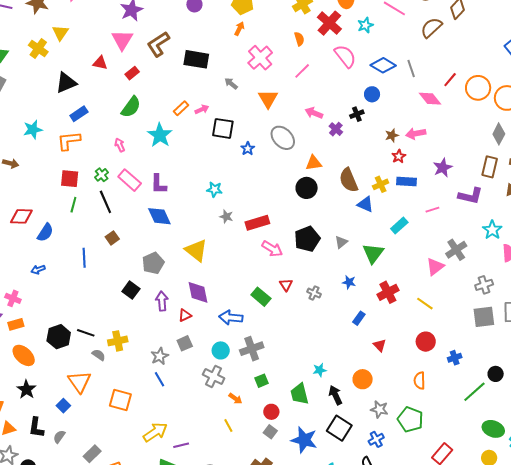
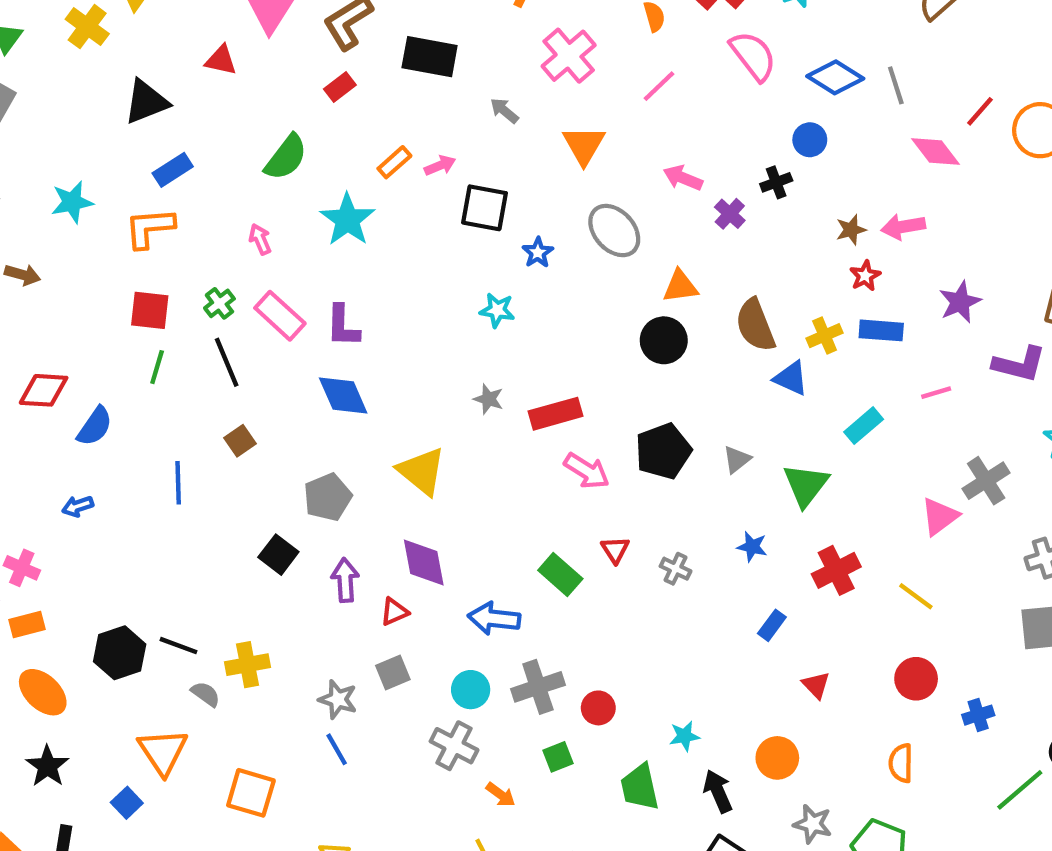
red rectangle: (132, 73) -> (340, 87), moved
cyan star: (215, 189) -> (497, 310), moved
gray star: (160, 356) -> (338, 699), turned -30
red circle: (271, 412) -> (598, 708), moved

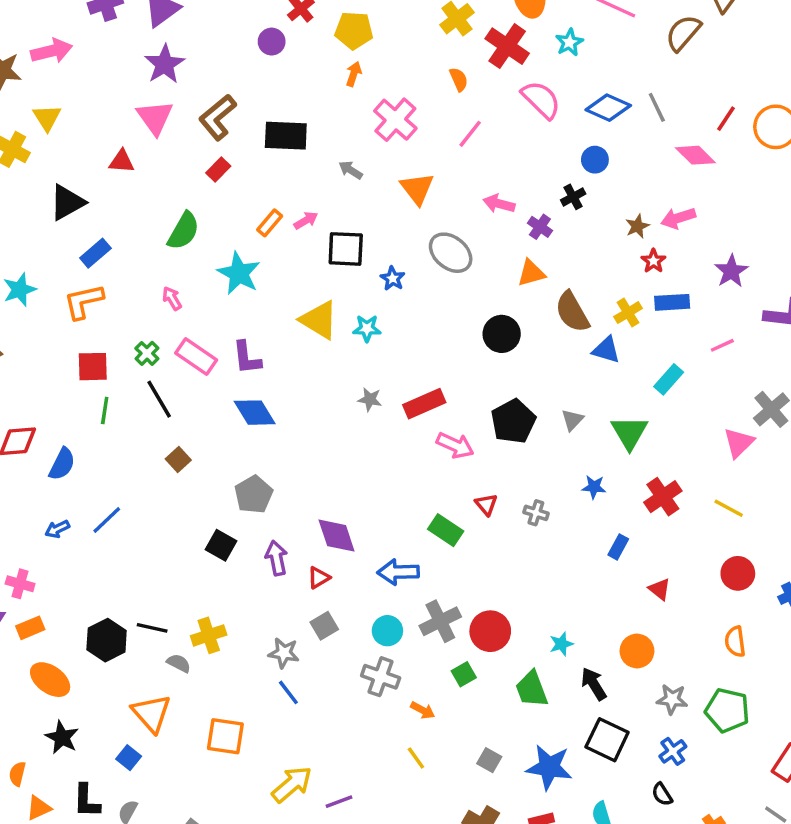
orange triangle: (680, 286) -> (531, 273), moved
yellow triangle: (422, 471) -> (319, 320), moved
blue line: (178, 483) -> (107, 520), moved, turned 56
red circle: (598, 708) -> (490, 631), size x1.5

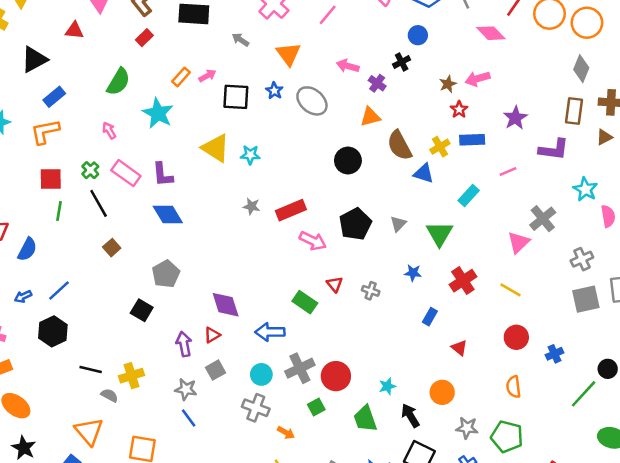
blue star: (393, 278) -> (274, 91), moved
purple arrow: (276, 558) -> (184, 344), moved
black hexagon: (107, 640) -> (53, 331), moved

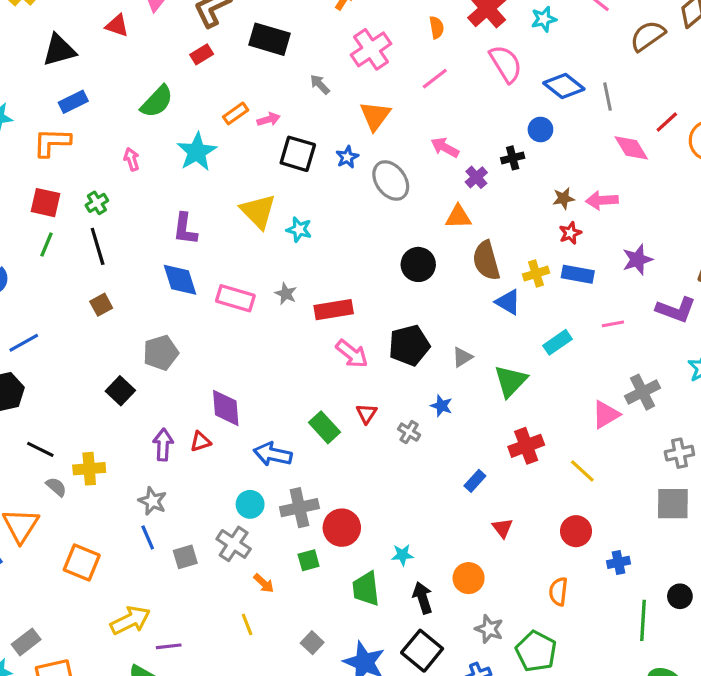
pink rectangle: (126, 173) -> (235, 298), moved, turned -32
blue star: (413, 273) -> (441, 406), moved
gray square: (216, 370) -> (185, 557), moved
green line: (584, 394) -> (643, 620), turned -52

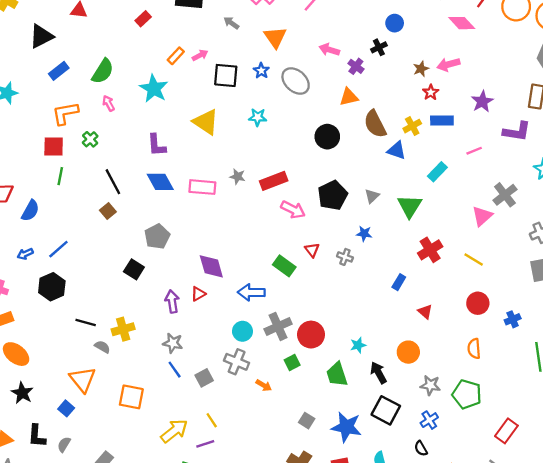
green semicircle: (157, 102) -> (103, 71), moved
orange L-shape: (52, 142) -> (65, 113), moved
cyan star: (299, 230) -> (258, 117), moved
black line: (98, 246) -> (113, 182), moved
yellow line: (247, 624) -> (212, 420), moved

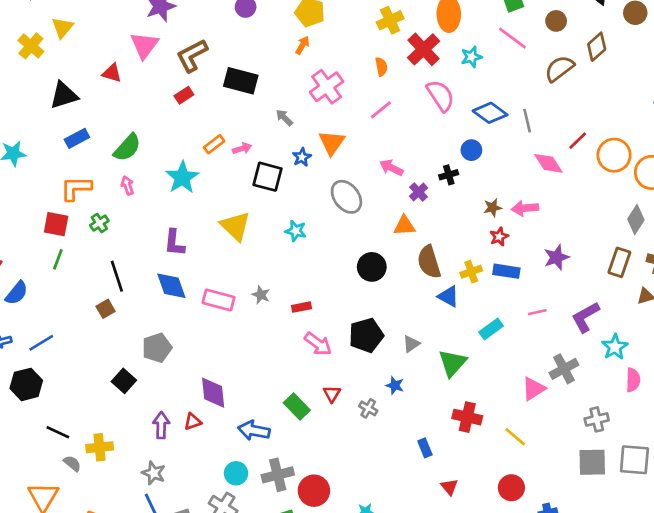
blue star: (261, 71) -> (302, 157), moved
purple L-shape: (517, 131) -> (585, 317), moved, turned 132
red rectangle: (274, 181) -> (302, 307), size x0.6
red cross: (430, 250) -> (467, 417), turned 35
blue rectangle: (399, 282) -> (425, 448), turned -63

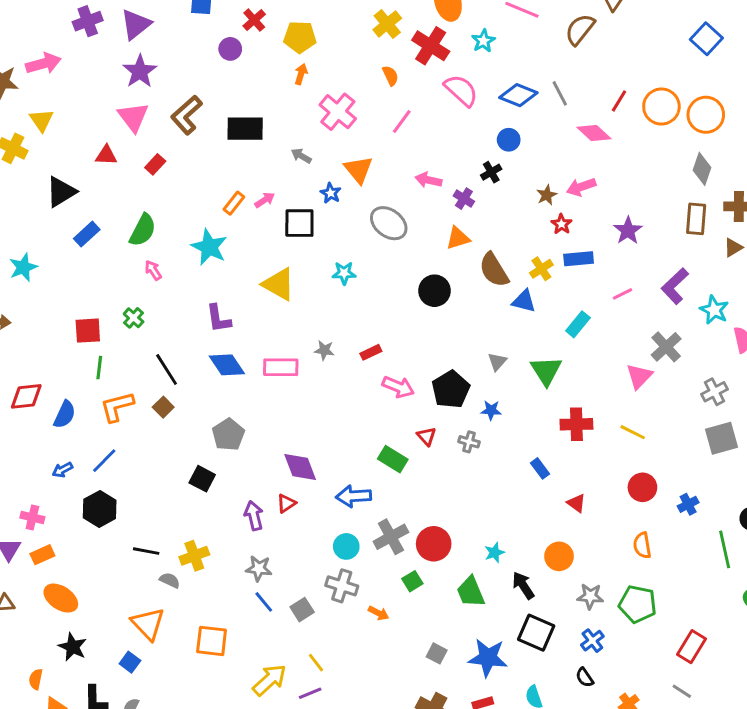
red rectangle: (184, 95) -> (155, 164), moved
orange L-shape: (76, 188) -> (117, 407), moved
black pentagon: (366, 335) -> (451, 389), moved

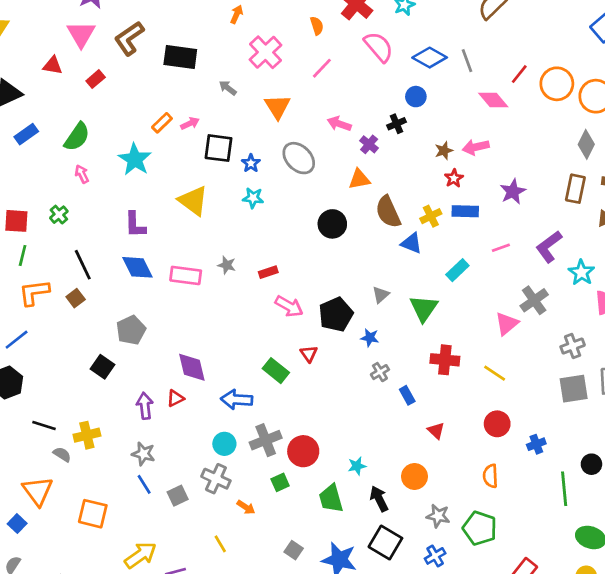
blue star: (331, 193) -> (251, 163), moved
gray cross: (469, 442) -> (380, 372), moved, turned 36
yellow line: (316, 663) -> (220, 544), moved

